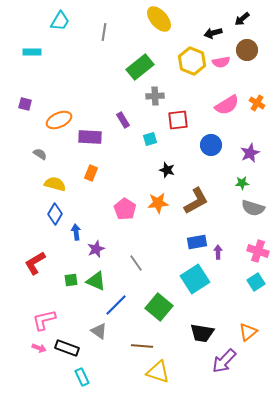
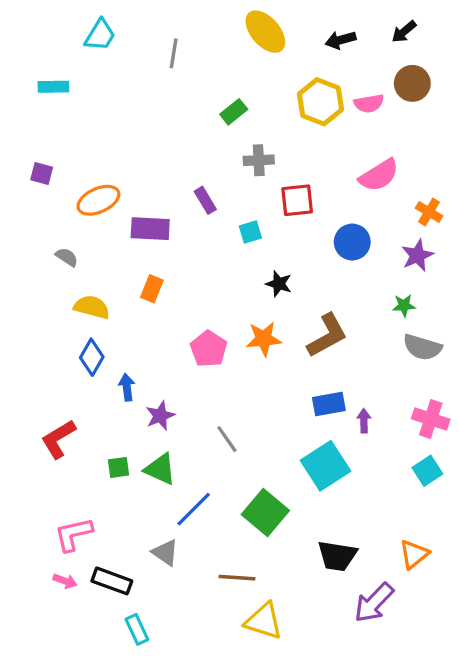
black arrow: (213, 33) -> (341, 40), moved
green rectangle: (140, 67) -> (234, 112), size x0.6
orange cross: (257, 103) -> (429, 212), moved

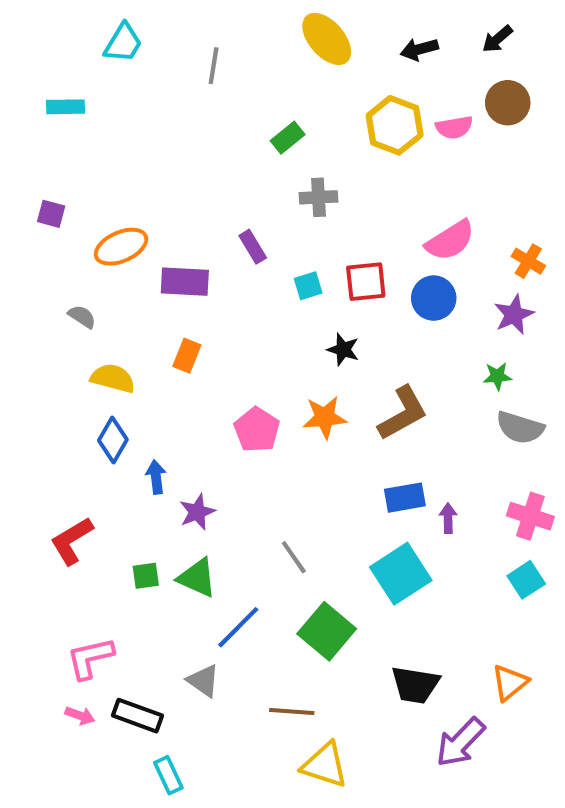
pink semicircle: (379, 175) -> (450, 240), moved
red square: (297, 200) -> (366, 282), moved
gray line: (227, 439) -> (294, 557), moved

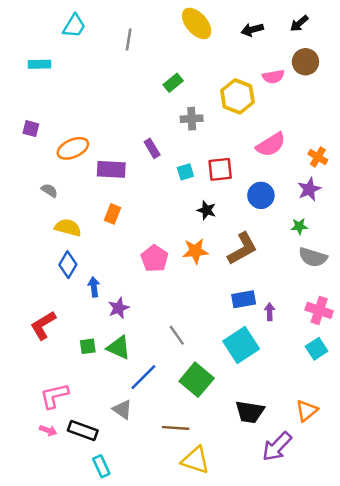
yellow hexagon: (395, 125) -> (237, 96), moved
blue circle: (434, 298) -> (261, 195), moved

